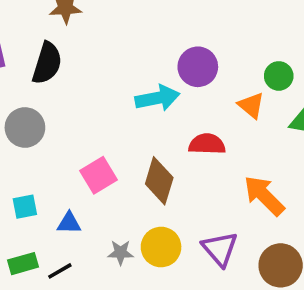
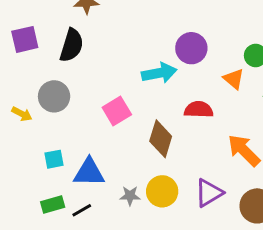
pink square: (99, 175) -> (117, 111), moved
blue triangle: (69, 223) -> (89, 172), size x1.6
purple triangle: (220, 249) -> (209, 193), turned 40

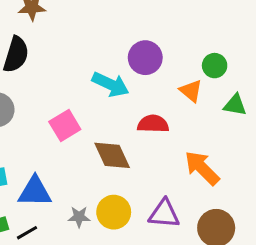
cyan arrow: (159, 73) -> (111, 84), turned 36
brown diamond: (161, 139) -> (112, 155), turned -42
purple triangle: (209, 193) -> (164, 214), turned 36

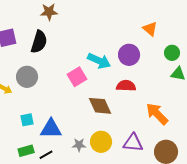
purple circle: (145, 58) -> (129, 55), moved
green circle: (215, 66) -> (172, 53), moved
orange triangle: (191, 91) -> (150, 29), moved
pink square: (65, 125) -> (77, 77), moved

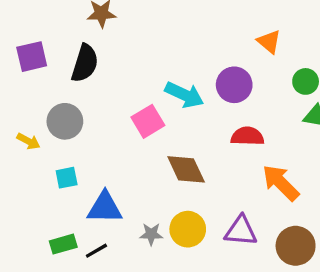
red semicircle: (126, 86) -> (247, 136), moved
cyan square: (27, 120) -> (67, 178), moved

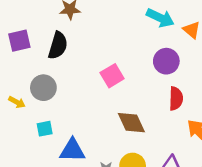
cyan arrow: (184, 95) -> (160, 18), moved
pink square: (148, 121) -> (112, 76), moved
red semicircle: (247, 136) -> (176, 99), turned 90

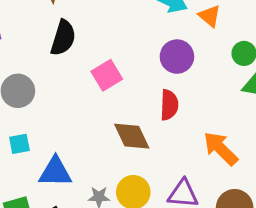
black semicircle: (58, 46) -> (63, 38), moved
red semicircle: (176, 99) -> (169, 105), moved

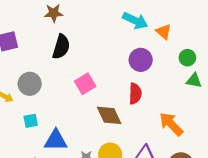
pink square: (107, 75) -> (85, 84), moved

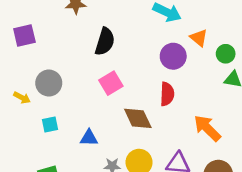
orange triangle: (163, 32) -> (199, 38), moved
black semicircle: (61, 47) -> (105, 42), moved
blue triangle: (56, 140) -> (89, 138), moved, size x0.7

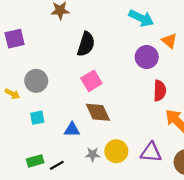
red semicircle: (167, 94) -> (160, 91), moved
brown diamond: (138, 118) -> (98, 112), moved

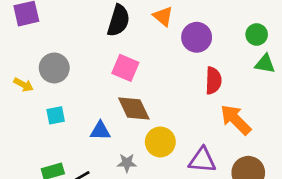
orange triangle: (169, 41) -> (163, 16), moved
pink square: (91, 81) -> (125, 68), turned -36
yellow circle: (116, 151) -> (160, 142), moved

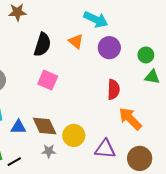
purple circle: (197, 37) -> (109, 48), moved
brown diamond: (134, 108) -> (45, 126), moved
blue triangle: (100, 131) -> (18, 127), moved

